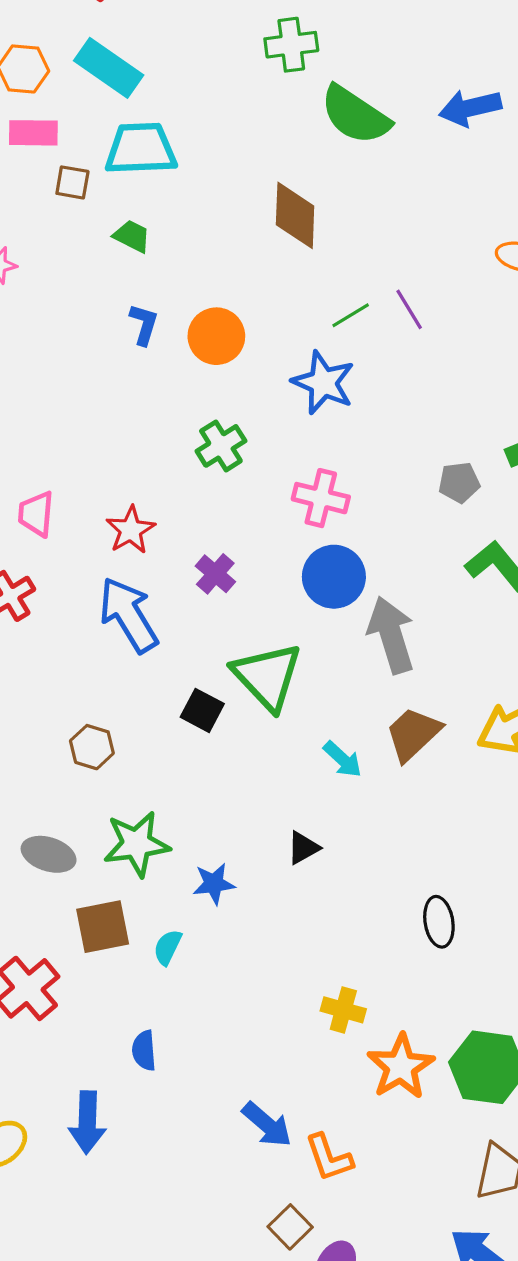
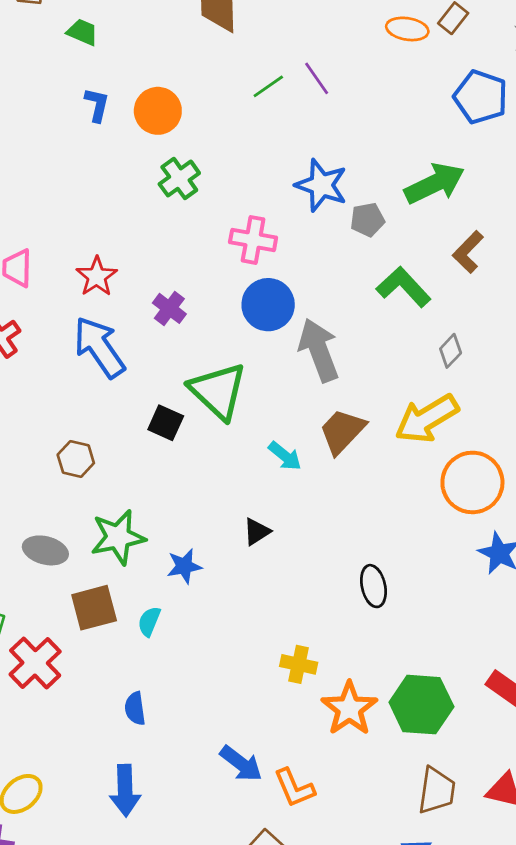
blue star: (323, 383) -> (321, 185), moved
green cross: (221, 446) -> (179, 179), moved
blue arrow: (87, 1122) -> (125, 790), moved

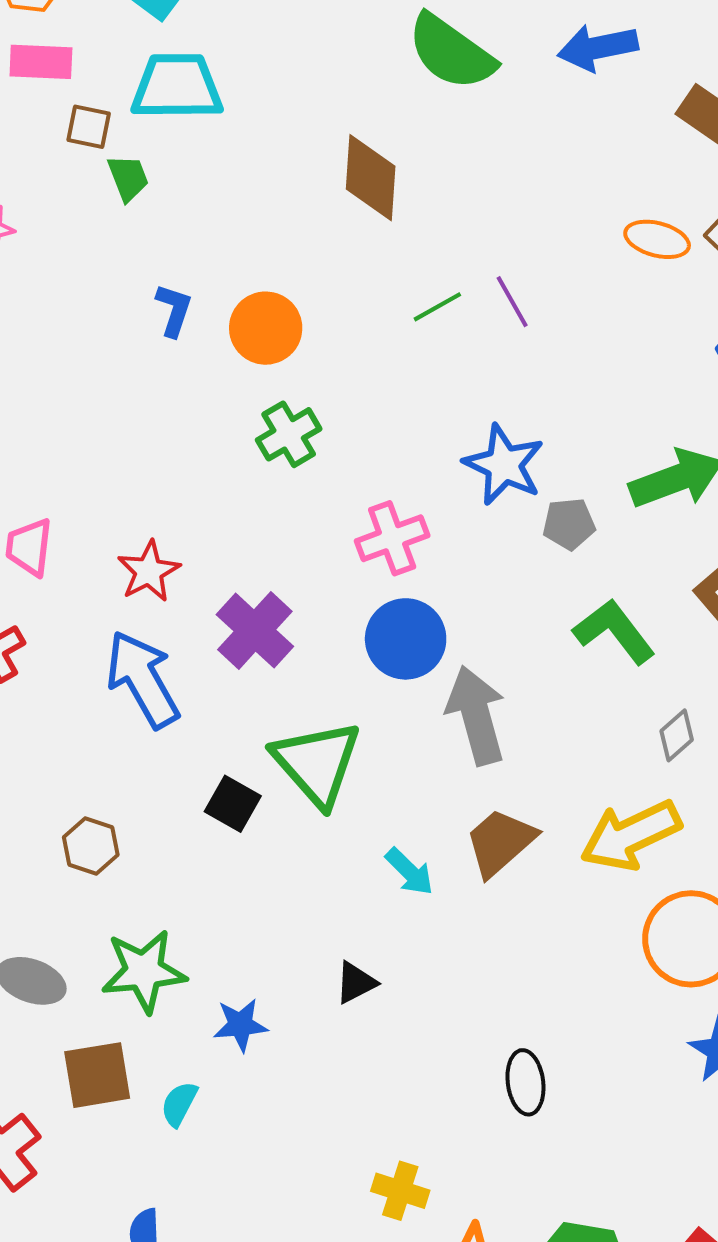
green trapezoid: (82, 32) -> (128, 178), moved, turned 40
pink cross: (253, 240) -> (392, 538), turned -36
purple cross: (169, 308) -> (255, 630), size x1.5

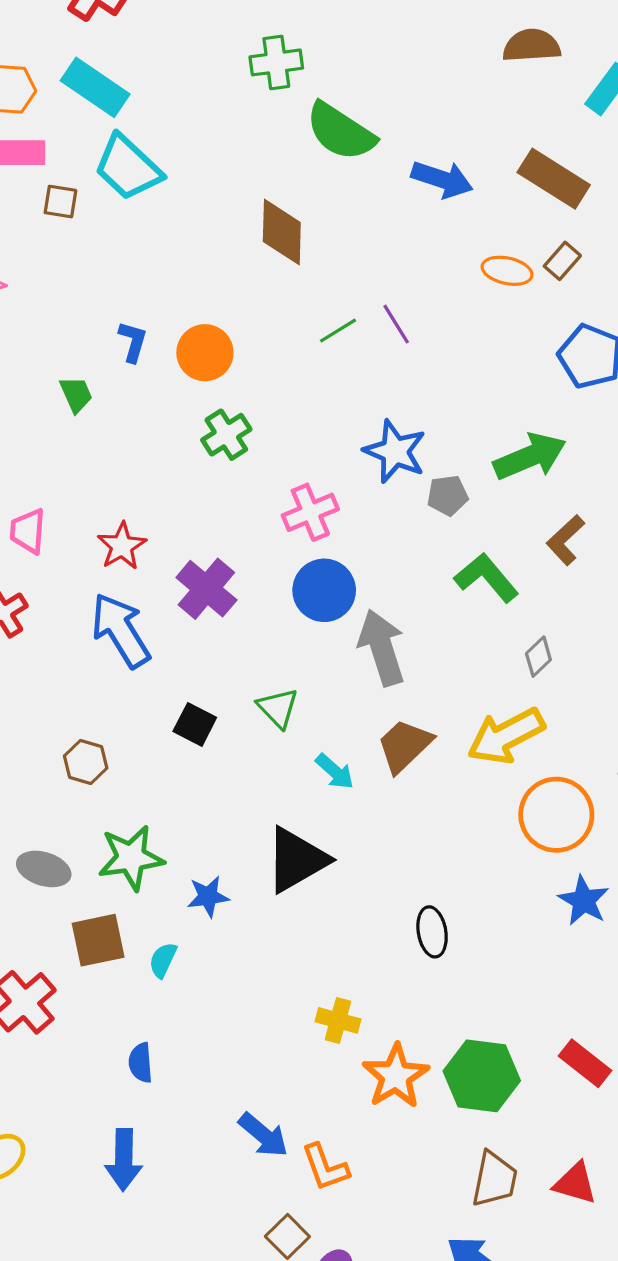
blue arrow: (598, 48) -> (442, 179), moved, turned -148
cyan trapezoid: (177, 87) -> (128, 167), turned -134
green trapezoid: (128, 178) -> (76, 394), moved
green triangle: (317, 763) -> (278, 708), moved, size x0.6
black triangle: (356, 983) -> (296, 860), size x2.0

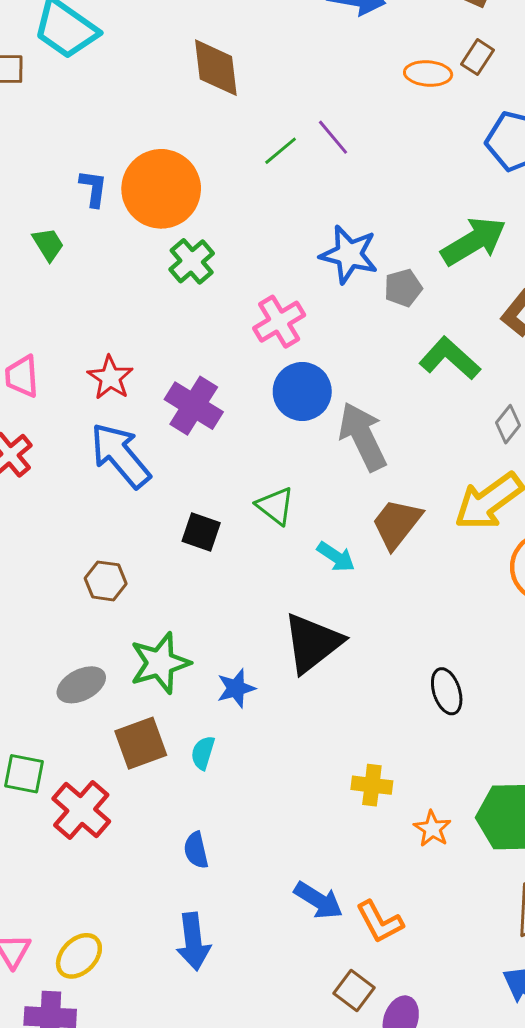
orange circle: (205, 353) -> (161, 189), size x1.5
gray ellipse: (44, 869) -> (81, 685), turned -36
orange star: (396, 1076) -> (432, 829), size x0.6

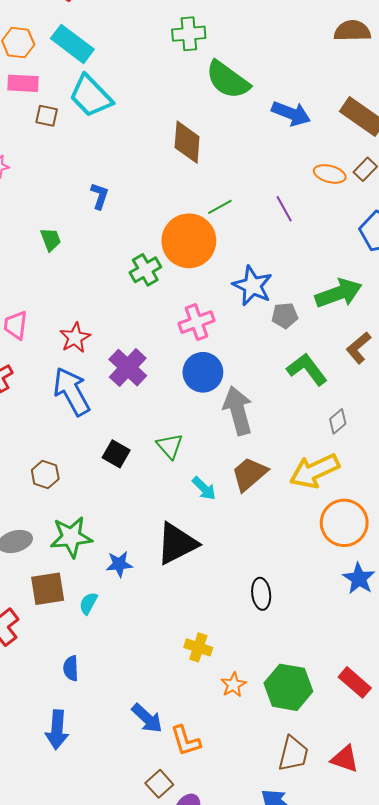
purple line: (333, 137) -> (284, 209), moved
blue L-shape: (93, 188) -> (100, 196), moved
orange circle: (161, 189) -> (189, 241), moved

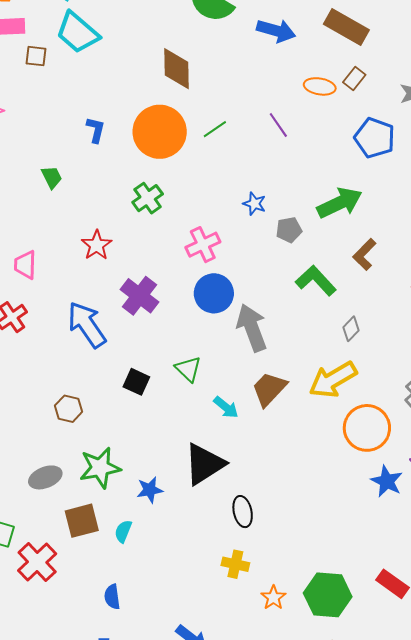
orange circle: (189, 241) -> (160, 132), moved
blue star: (252, 286) -> (254, 204), size x0.6
red star: (75, 338) -> (97, 245), moved
black ellipse: (261, 594) -> (243, 512), moved

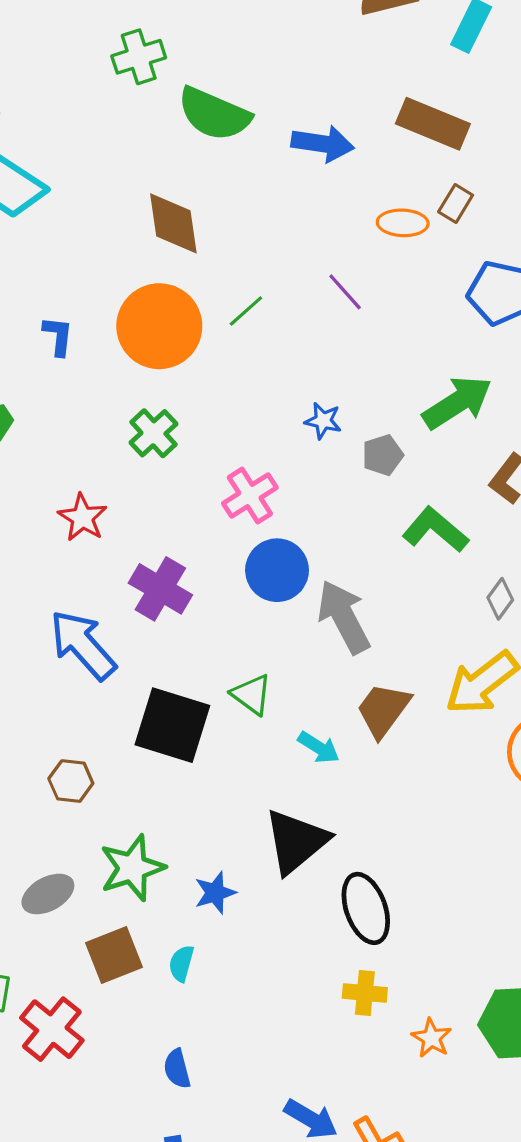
black square: (136, 382) -> (172, 725), size x1.8
black ellipse: (243, 512) -> (366, 908), size x1.4

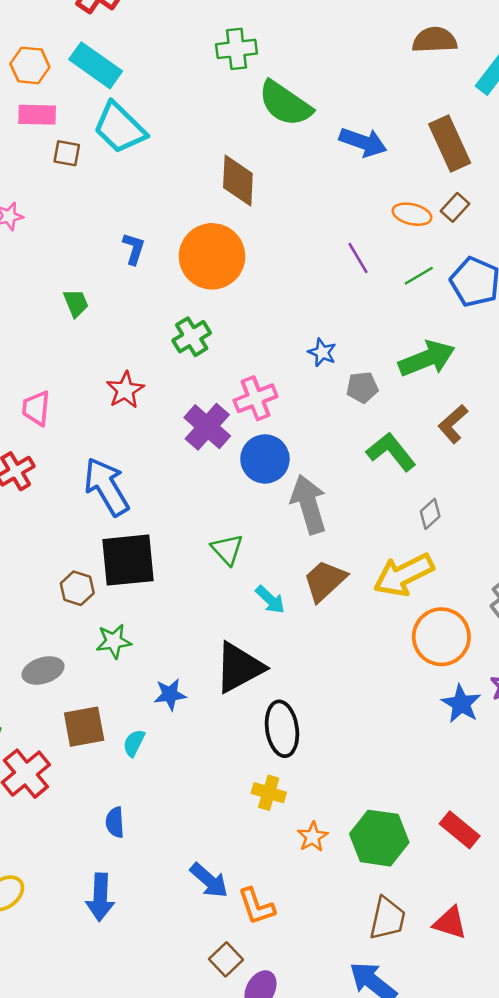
brown rectangle: (433, 124) -> (450, 143), turned 32
green line: (246, 311) -> (419, 276), moved
purple cross: (160, 589) -> (207, 427), moved
black square: (172, 725) -> (128, 560), moved, turned -34
green star: (132, 868) -> (114, 641), moved, size x0.7

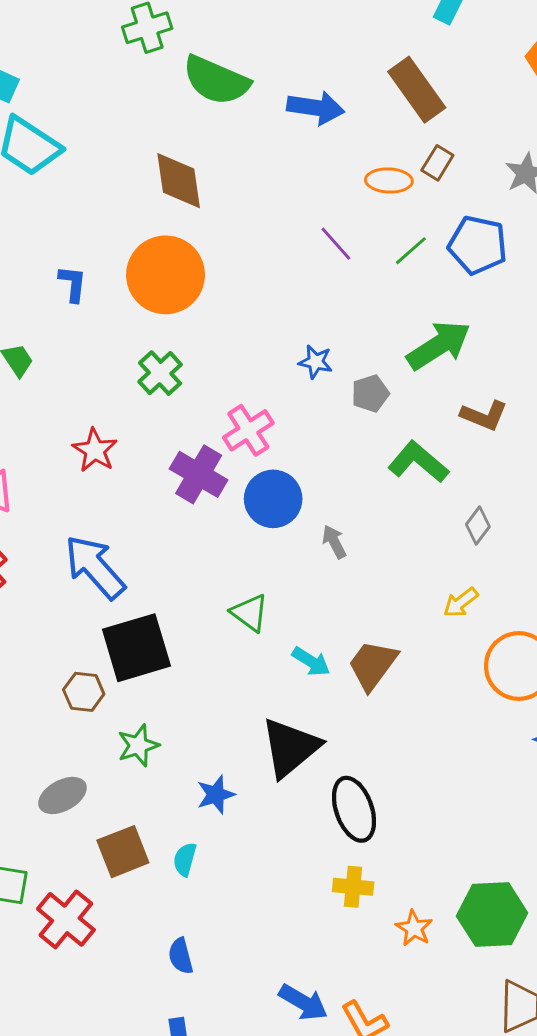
brown L-shape: (453, 424) -> (484, 416), turned -105
gray arrow: (309, 504) -> (334, 542), size x0.5
yellow arrow: (404, 575) -> (461, 602), size x0.5
brown trapezoid: (325, 581) -> (373, 665), moved

